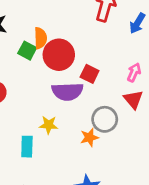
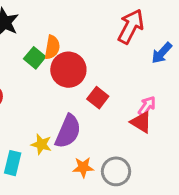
purple semicircle: (67, 92) -> (68, 131), moved, turned -76
red triangle: (133, 100) -> (141, 122), moved, turned -30
gray circle: (105, 119) -> (116, 171), moved

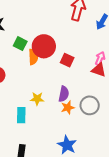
orange semicircle: (52, 47) -> (33, 57), moved
purple semicircle: (68, 131) -> (64, 94), moved, size x0.7

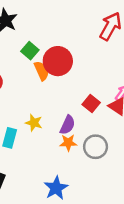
orange semicircle: (33, 57) -> (42, 71), turned -35
red square: (67, 60) -> (91, 104), moved

